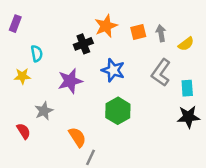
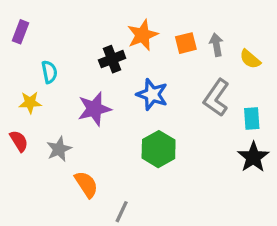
yellow semicircle: (186, 44) -> (250, 59), turned 77
black star: (188, 117) -> (253, 157), turned -30
red semicircle: (24, 131) -> (19, 141), moved
orange semicircle: (77, 137) -> (86, 184), moved

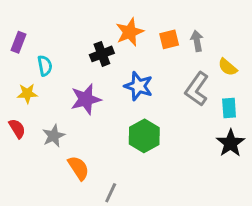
purple rectangle: (20, 32) -> (19, 42), moved
yellow semicircle: (250, 59) -> (228, 67), moved

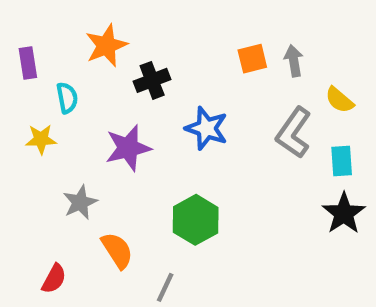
orange star: (130, 32) -> (106, 46), moved
purple rectangle: (19, 42) -> (28, 63), turned -30
red semicircle: (17, 129) -> (54, 279), moved, turned 60
green hexagon: (144, 136) -> (196, 220), moved

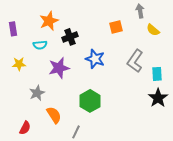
gray arrow: (294, 61) -> (140, 11), moved
cyan semicircle: (67, 98) -> (40, 45), moved, turned 96
yellow semicircle: (339, 100) -> (153, 30), moved

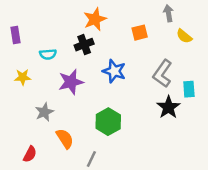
orange star: (49, 21) -> (95, 19), moved
black star: (158, 98) -> (168, 107), moved

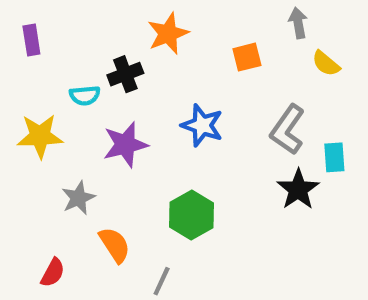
purple rectangle: (15, 35) -> (31, 40), moved
black cross: (84, 45) -> (125, 74), moved
yellow star: (23, 77) -> (40, 136), size x1.5

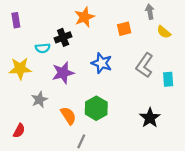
black star: (298, 189) -> (150, 118), moved
orange semicircle: (115, 245) -> (68, 116), moved
red semicircle: (53, 273) -> (19, 131), moved

